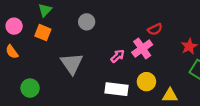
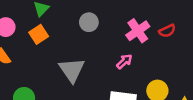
orange square: (43, 33) -> (39, 34), turned 35
pink cross: (142, 49) -> (138, 31), moved

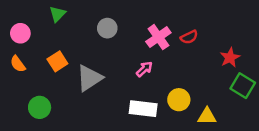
orange square: (39, 34) -> (57, 61), moved
gray triangle: (72, 70) -> (89, 78), turned 32

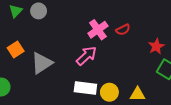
gray circle: (107, 28) -> (39, 11), moved
pink arrow: (144, 69) -> (86, 56), size x1.5
yellow circle: (179, 100) -> (109, 92), moved

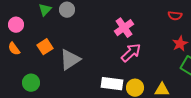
red semicircle: (123, 30) -> (175, 16), moved, turned 32
pink arrow: (86, 56) -> (131, 53), moved

